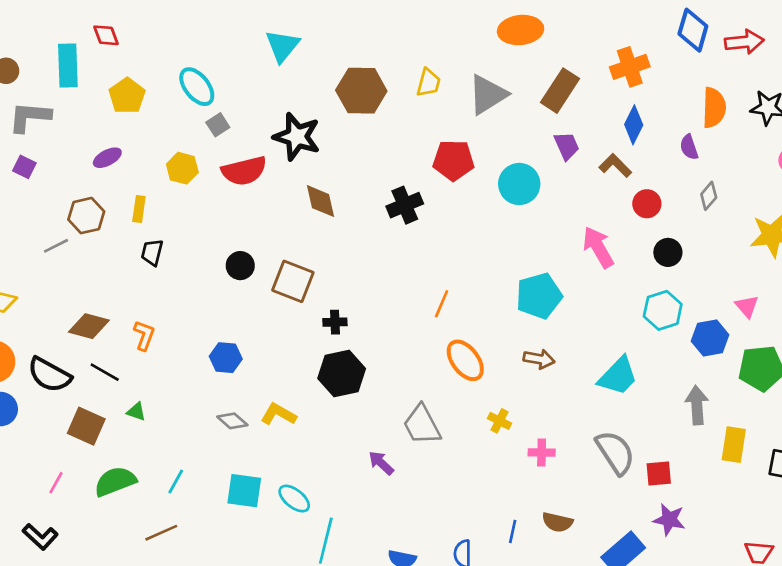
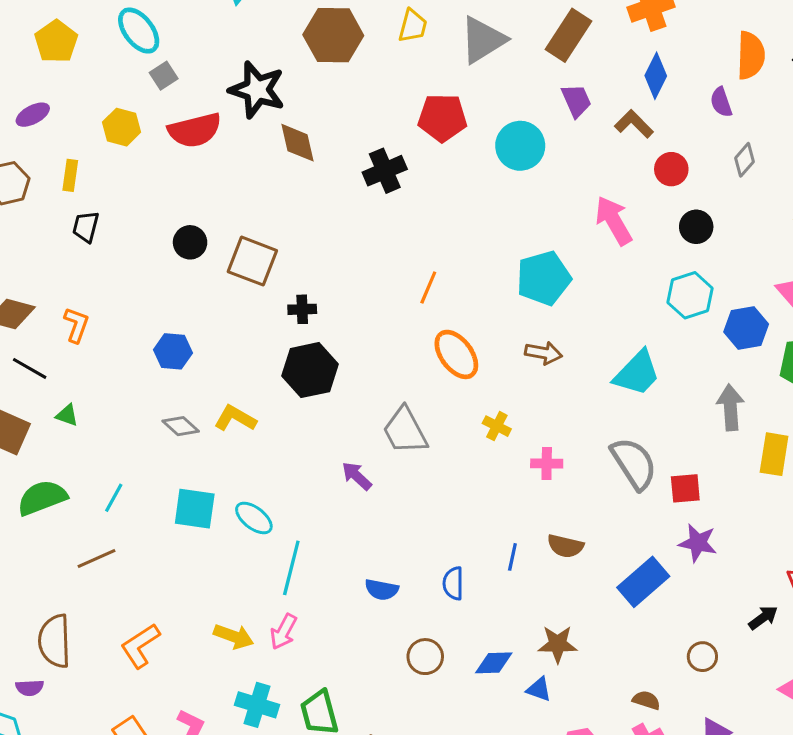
brown diamond: (321, 201) -> (298, 143), moved

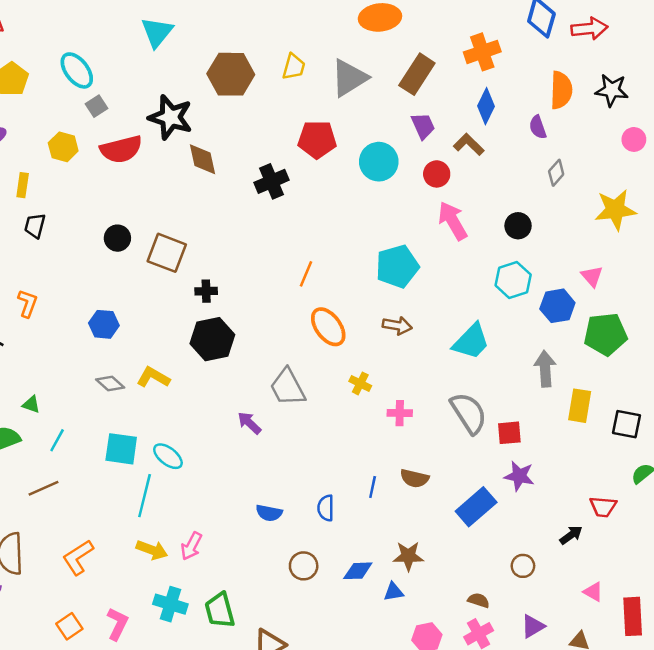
red circle: (671, 169) -> (437, 174), moved
green triangle: (67, 415) -> (31, 404), moved
cyan line: (291, 568) -> (145, 496), moved
blue triangle: (539, 689) -> (394, 592), turned -30

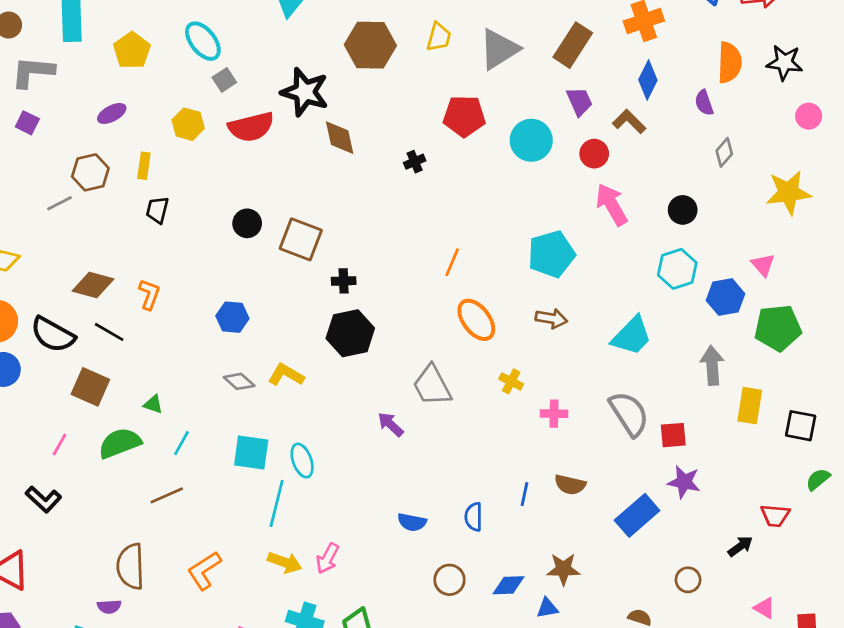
black cross: (272, 181) -> (415, 162), size x0.6
cyan ellipse: (168, 456) -> (302, 461), turned 32

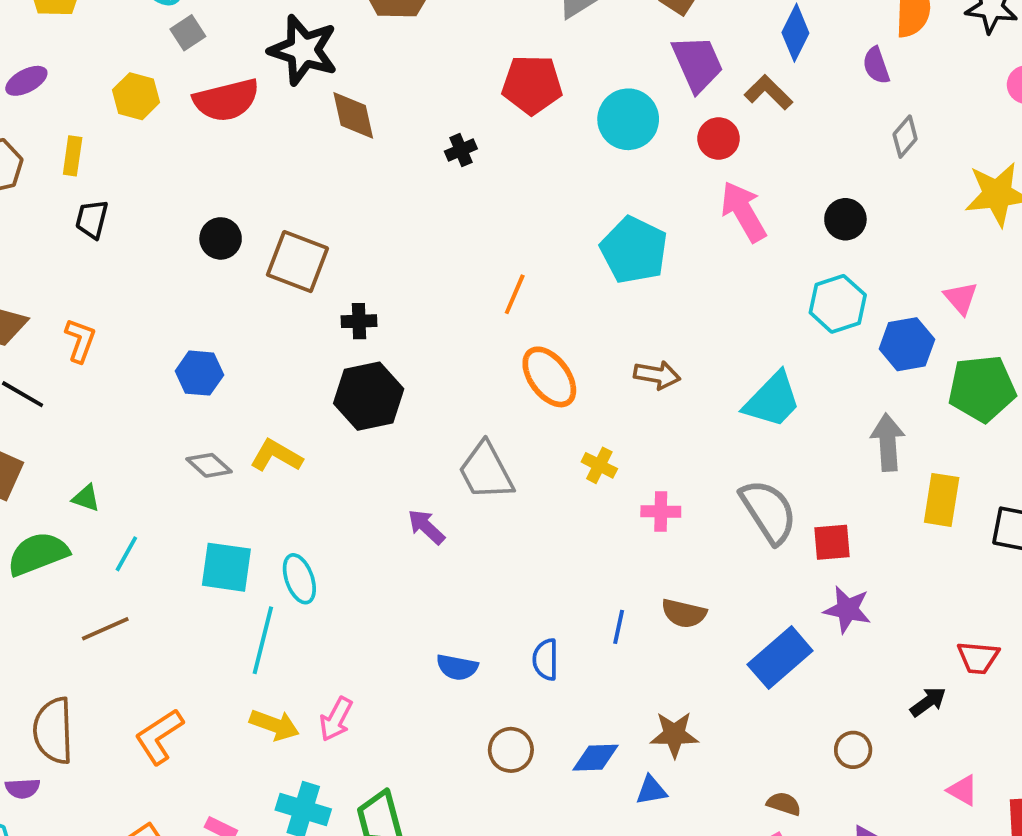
purple trapezoid: (579, 101) -> (697, 64), size x1.4
cyan pentagon: (551, 254) -> (634, 250), moved, turned -30

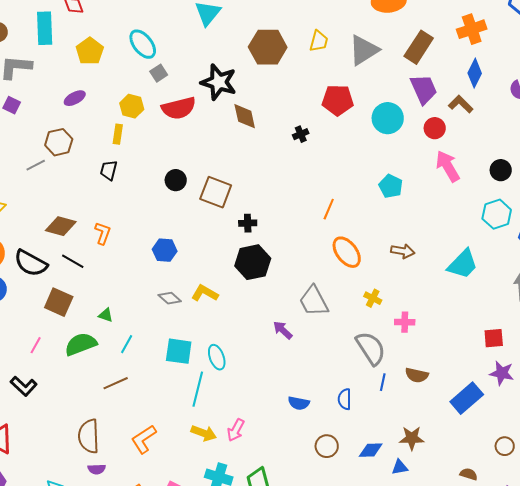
yellow rectangle: (73, 156) -> (118, 134), moved
cyan pentagon: (634, 250) -> (391, 186), size x0.7
gray semicircle: (769, 511) -> (371, 348), moved
purple semicircle: (23, 788) -> (97, 469), moved

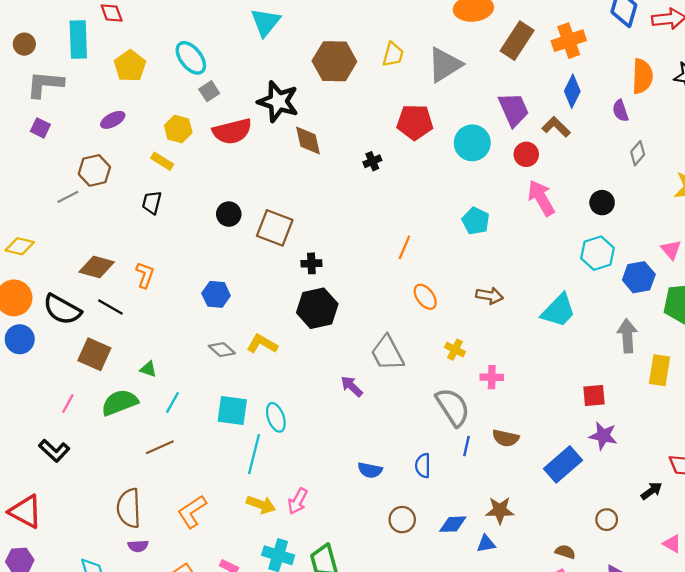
brown rectangle: (419, 47) -> (517, 41), moved
yellow rectangle: (118, 134) -> (162, 161), turned -66
orange ellipse: (347, 252) -> (425, 297), size x0.7

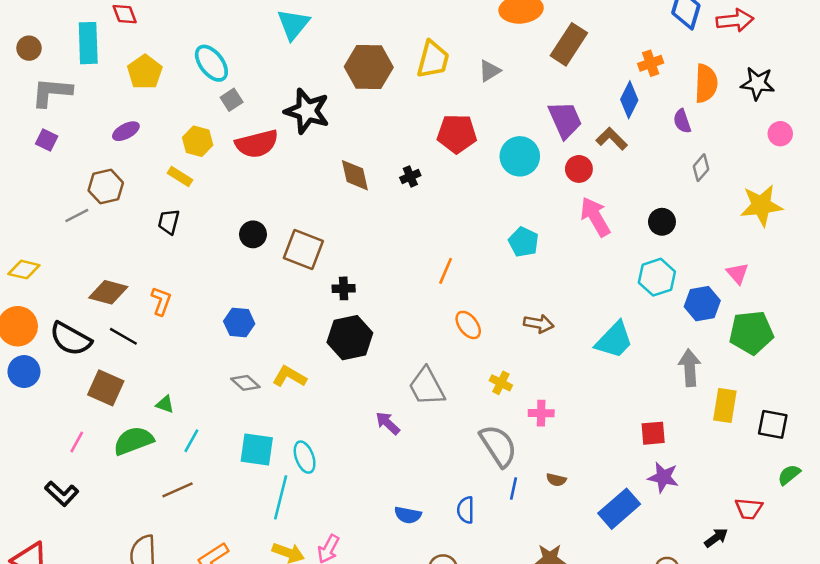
orange cross: (569, 41) -> (651, 63), moved, size x0.7
yellow trapezoid: (393, 54) -> (433, 59), size x1.4
gray triangle: (445, 65) -> (490, 71), size x0.6
brown diamond: (308, 141) -> (355, 175), moved
brown semicircle: (506, 438) -> (556, 480), size x0.7

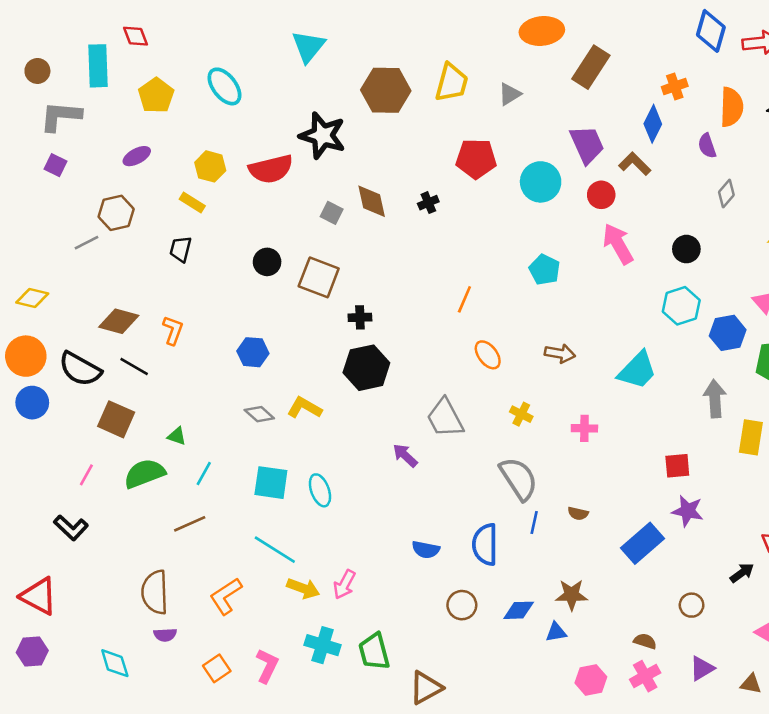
gray square: (232, 100) -> (332, 213), moved, turned -30
pink cross: (541, 413) -> (584, 428), moved
cyan line: (281, 497) -> (275, 550), moved, turned -72
blue semicircle: (466, 510) -> (485, 544), size x1.5

